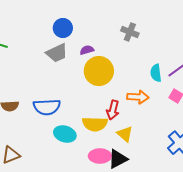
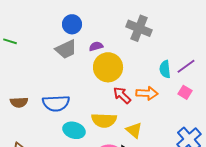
gray cross: (130, 32) -> (139, 28), size x1.4
red arrow: (113, 110) -> (122, 95), moved, turned 120

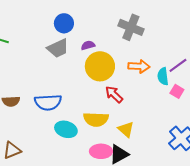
cyan semicircle: (165, 69) -> (163, 76), moved
orange arrow: (147, 93) -> (139, 66), moved

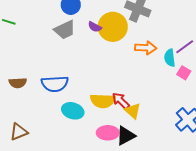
purple semicircle: (88, 45) -> (95, 27), turned -136
yellow circle: (100, 66) -> (113, 27), moved
red arrow: (114, 94) -> (121, 101), moved

